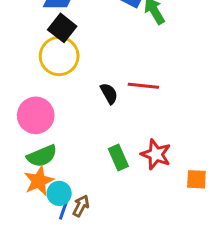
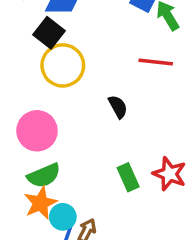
black square: (62, 28) -> (49, 33), moved
red line: (143, 86) -> (156, 62), moved

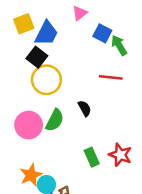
green semicircle: (44, 176) -> (55, 120), moved, turned -40

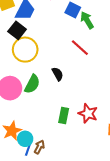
red line: (111, 77) -> (80, 48), turned 36
green rectangle: (92, 157) -> (64, 115), turned 35

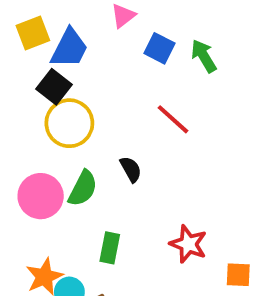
green arrow: (87, 20) -> (204, 56), moved
green rectangle: (64, 115) -> (110, 248), moved

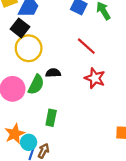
black semicircle: (131, 169) -> (53, 73), moved, turned -64
red star: (188, 244) -> (95, 78), moved

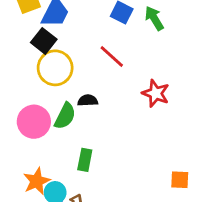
red line: (86, 46) -> (112, 57), moved
red star: (95, 78) -> (156, 93), moved

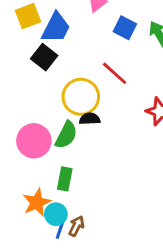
yellow circle: (55, 68) -> (81, 97), moved
green rectangle: (85, 160) -> (65, 179), moved

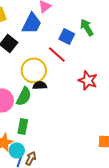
blue trapezoid: (56, 28) -> (32, 23), moved
blue square: (125, 28) -> (67, 36), moved

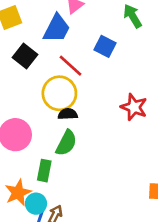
green arrow: (87, 27) -> (133, 16), moved
red line: (57, 54) -> (70, 66), moved
green semicircle: (24, 96) -> (66, 143), moved

